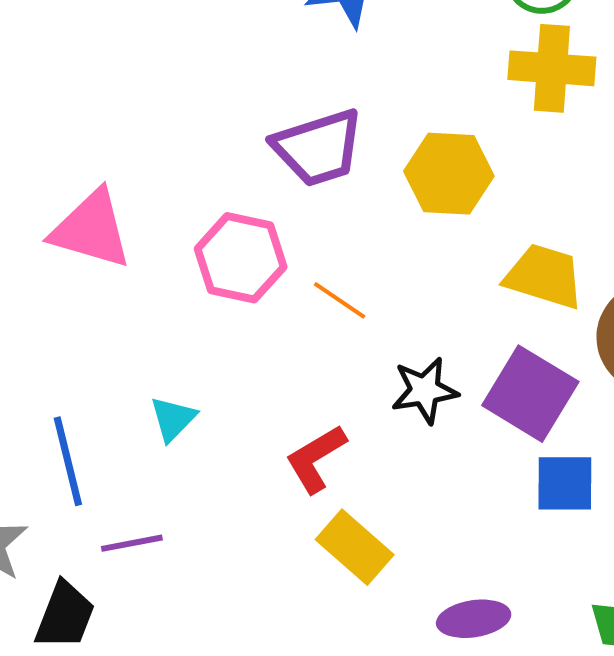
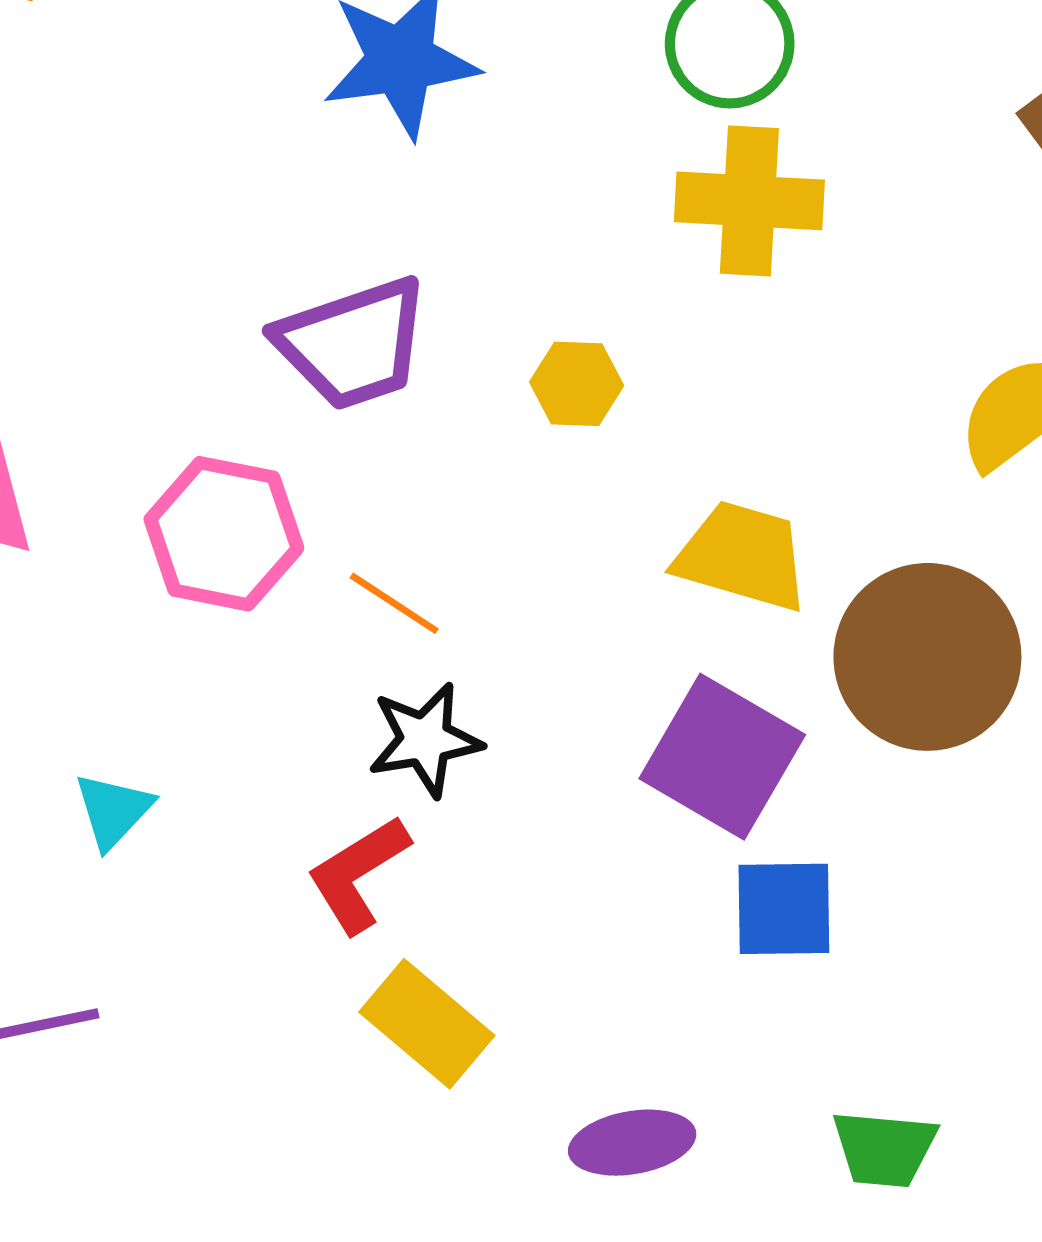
yellow hexagon: (449, 174) -> (577, 384), size x0.6
black star: (425, 390) -> (425, 740), moved

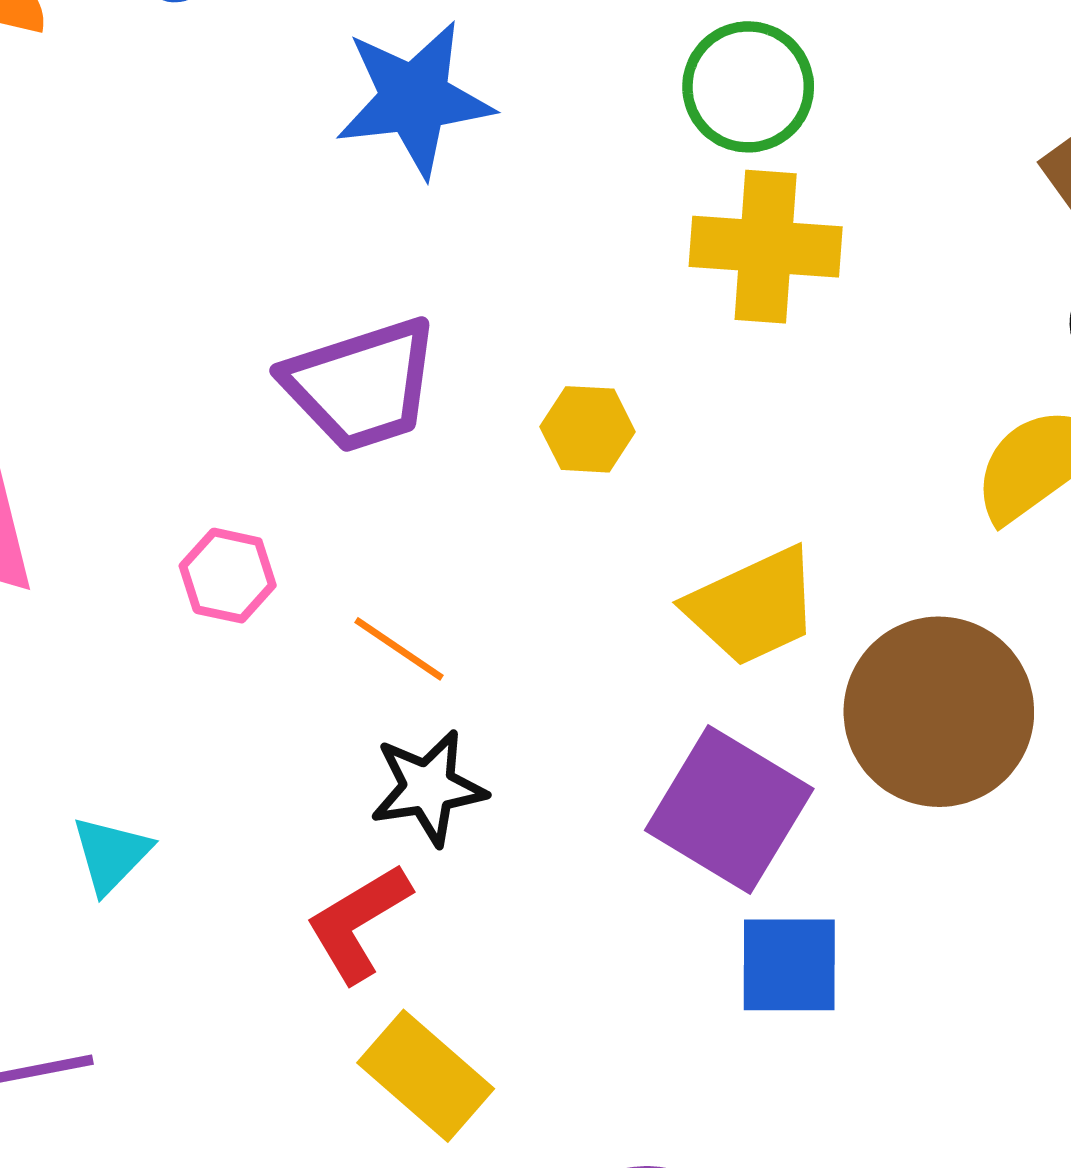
pink hexagon: (224, 534) -> (228, 576), size x0.6
yellow trapezoid: (742, 556) -> (753, 607), turned 138

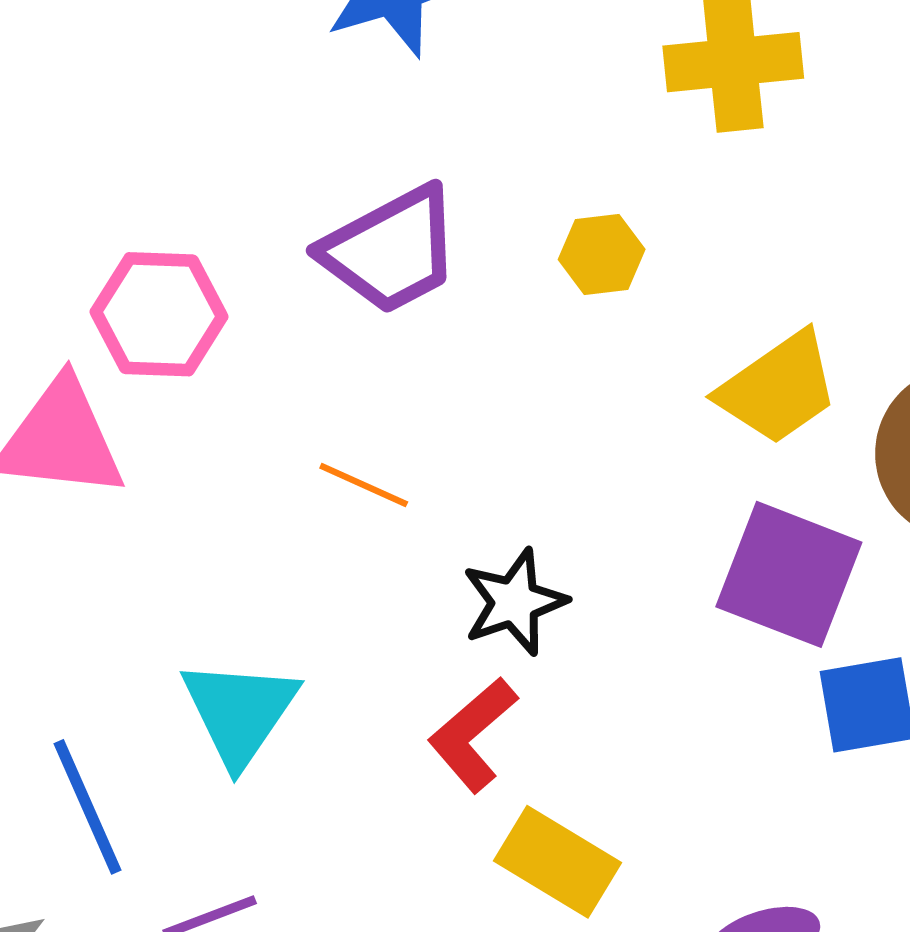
pink hexagon: (228, 576) -> (159, 314), moved, size x1.5
orange line: (399, 649) -> (364, 485), moved
cyan triangle: (111, 854) -> (240, 712), size x1.6

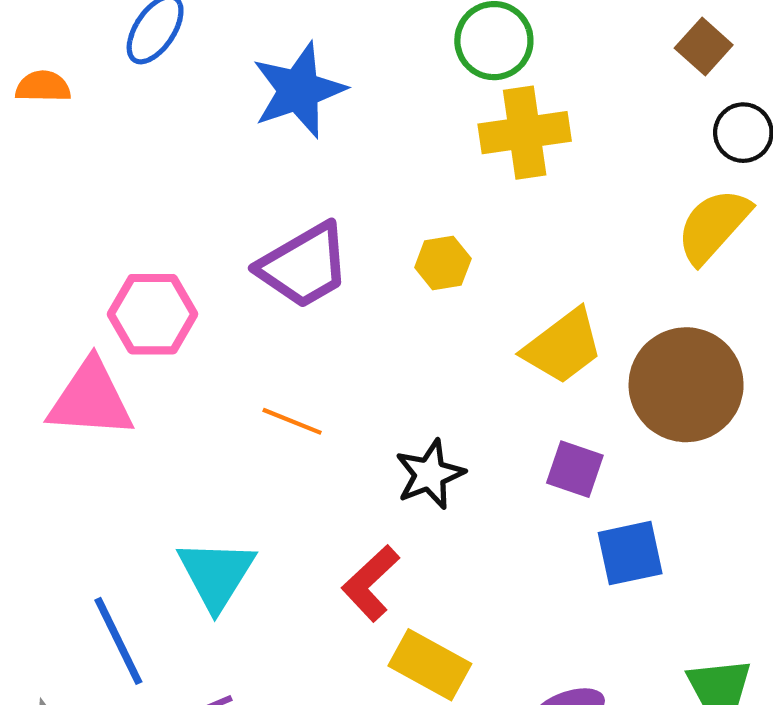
purple square: (789, 574) -> (575, 469), size x0.6
black star: (514, 602) -> (430, 474), moved

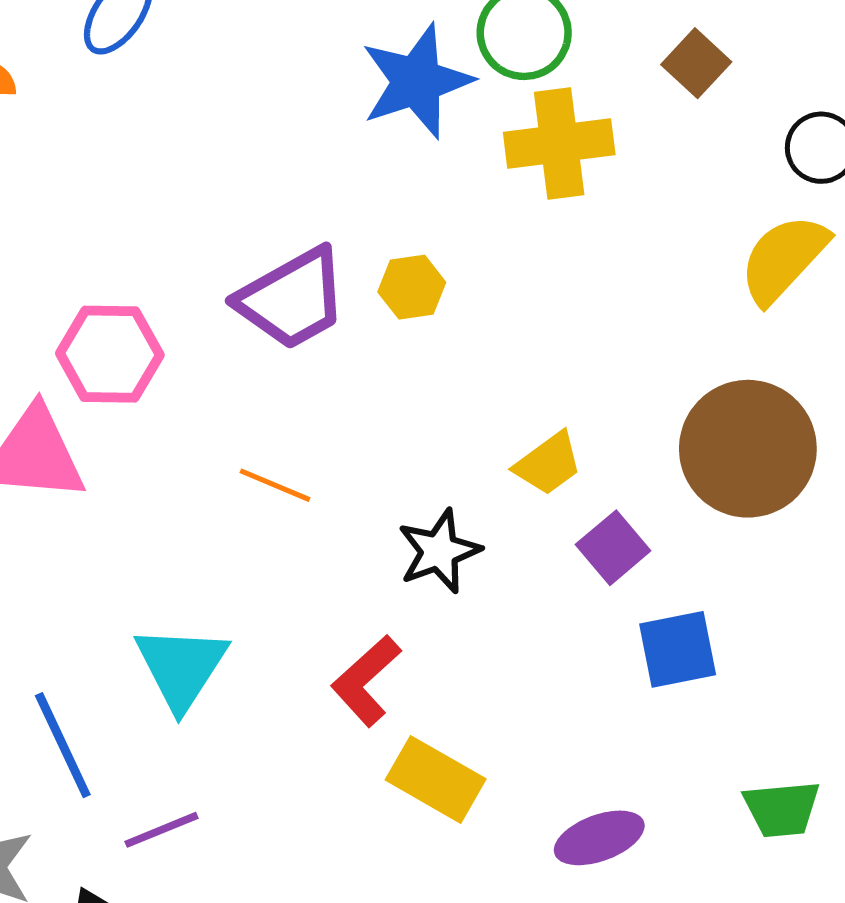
brown square: (704, 46) -> (696, 63), moved
blue star: (299, 90) -> (417, 81), moved
yellow hexagon: (443, 263) -> (412, 287), moved
yellow trapezoid: (563, 346) -> (548, 464), moved, size x0.7
purple square: (575, 469) -> (613, 548), turned 30

